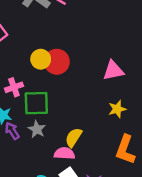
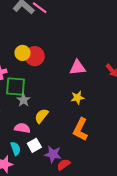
gray star: (37, 129) -> (23, 100), moved
pink semicircle: (64, 153) -> (22, 128), moved

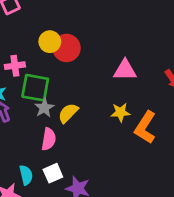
yellow semicircle: (41, 116) -> (68, 113), moved
pink semicircle: (22, 128) -> (49, 139), moved, turned 84
orange L-shape: (80, 129) -> (145, 127), moved

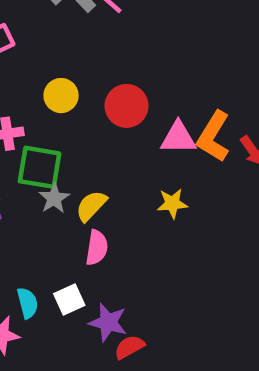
red circle: (66, 48) -> (127, 106), moved
orange L-shape: (145, 127) -> (213, 137), moved
pink semicircle: (49, 139) -> (97, 248), moved

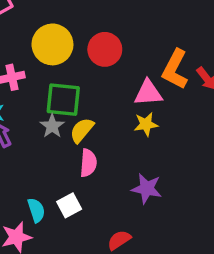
yellow circle: (61, 96) -> (52, 44), size x1.5
pink triangle: (178, 138) -> (148, 93), moved
green square: (40, 167) -> (63, 100), moved
purple star: (108, 322) -> (147, 189), moved

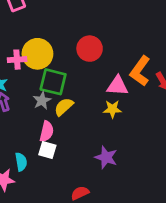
yellow circle: (52, 44) -> (37, 54), moved
pink semicircle: (88, 163) -> (47, 131), moved
white square: (69, 205) -> (47, 150), moved, turned 36

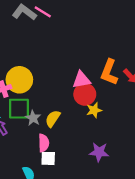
red circle: (90, 49) -> (85, 94), moved
green square: (53, 82) -> (19, 109), moved
pink triangle: (117, 86) -> (82, 80), moved

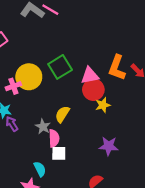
green square: (19, 109) -> (60, 67), moved, turned -30
gray star: (33, 118) -> (43, 127), moved

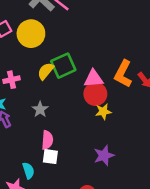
yellow circle: (29, 77) -> (31, 34), moved
yellow semicircle: (62, 114) -> (46, 71), moved
gray star: (43, 127) -> (40, 109), moved
purple star: (109, 146) -> (104, 155), turned -30

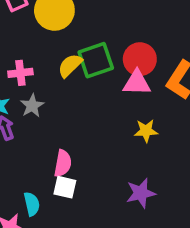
red circle: (95, 94) -> (140, 59), moved
gray star: (40, 109) -> (32, 106), moved

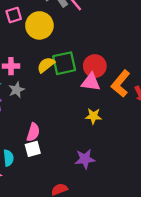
white square: (65, 187) -> (33, 149), turned -35

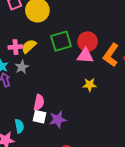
yellow semicircle: (46, 65) -> (29, 46), moved
white square: (33, 149) -> (40, 117), turned 32
purple star: (85, 159) -> (58, 120), moved

